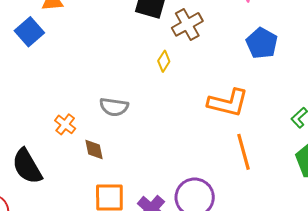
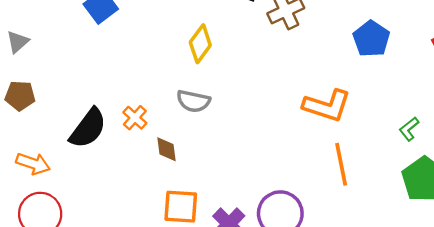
yellow diamond: (164, 61) -> (200, 44), moved, size x1.5
black semicircle: (27, 166) -> (88, 128), moved, turned -117

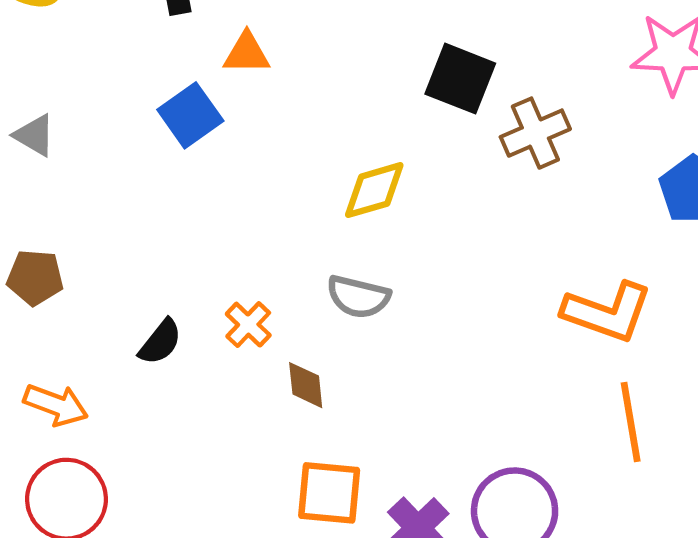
gray triangle: (18, 42) -> (34, 135), moved, turned -50
yellow diamond: (200, 44) -> (374, 190), turned 36
black semicircle: (88, 128) -> (160, 342), size x0.6

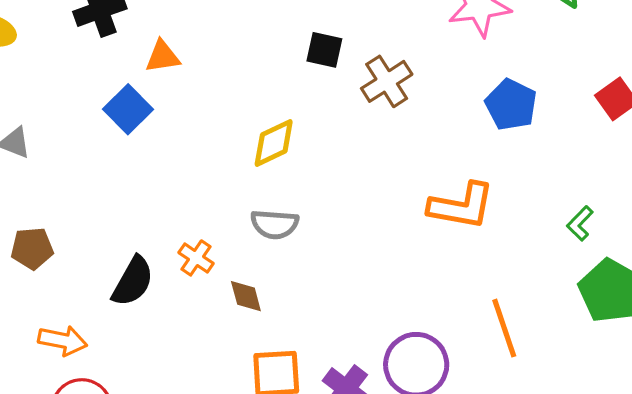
black square: (460, 79) -> (324, 50), size x0.7
black semicircle: (160, 342) -> (133, 281), size x1.4
orange line: (631, 422) -> (504, 328), moved

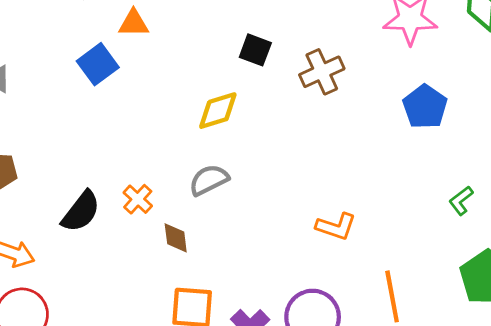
black square: (324, 50) -> (255, 50), moved
orange L-shape: (461, 206) -> (336, 226), moved, size x0.7
green L-shape: (580, 223) -> (461, 201), moved
gray semicircle: (275, 224) -> (209, 180), turned 141

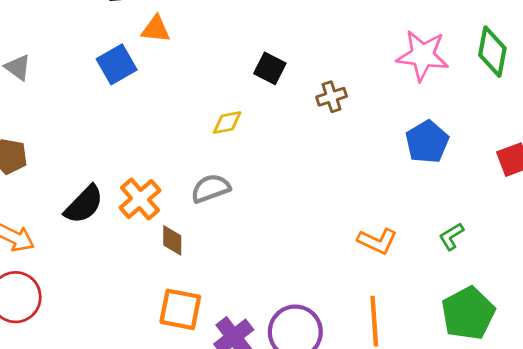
brown cross: (322, 72) -> (332, 97), size x0.7
yellow diamond: (218, 111) -> (227, 123), size x0.7
orange cross: (138, 199) -> (140, 199), size x1.4
orange L-shape: (336, 226) -> (377, 241), moved

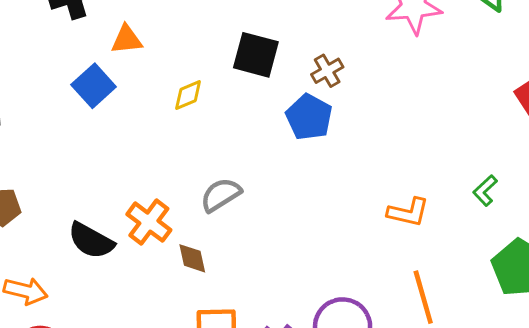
black square: (270, 68) -> (256, 55), size x1.4
yellow diamond: (227, 123) -> (188, 95), moved
blue pentagon: (427, 142) -> (309, 117), moved
black semicircle: (84, 204) -> (91, 241), turned 87

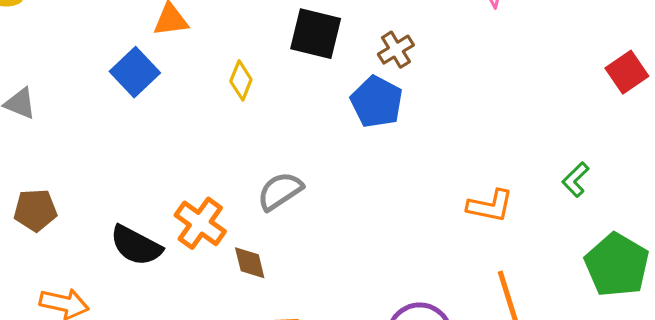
yellow diamond: (188, 95) -> (241, 80), turned -44

